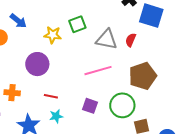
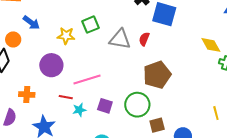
pink line: (98, 71) -> (87, 80), moved
cyan star: (56, 116) -> (79, 110), moved

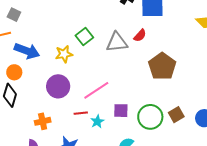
blue arrow: (31, 23) -> (27, 51), size x1.4
red semicircle: (144, 39) -> (140, 35), turned -144
green circle: (137, 105) -> (150, 117), moved

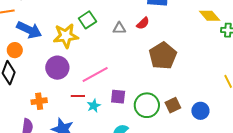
gray triangle: (117, 42) -> (119, 28), size x0.6
yellow star: (64, 54) -> (66, 36), size x1.4

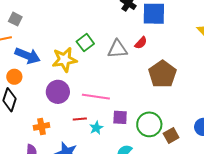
gray triangle: (119, 28) -> (117, 49), size x1.5
pink line: (95, 74) -> (96, 97), turned 40
brown square: (173, 105) -> (171, 136), moved

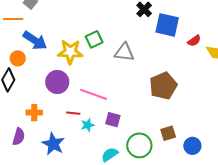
red semicircle: (141, 43) -> (194, 41), moved
green circle: (149, 124) -> (139, 145), moved
brown square: (171, 136) -> (168, 133), moved

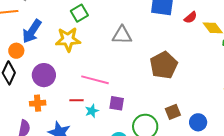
green square: (94, 39) -> (79, 13), moved
blue arrow: (35, 40) -> (32, 31), turned 95
purple circle: (57, 82) -> (44, 75), moved

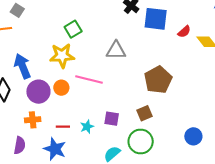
blue arrow: (32, 31) -> (22, 66), moved, turned 125
orange circle: (16, 51) -> (61, 88), moved
pink line: (95, 80) -> (89, 80), moved
red line: (77, 100) -> (63, 127), moved
brown square: (173, 112) -> (144, 113), moved

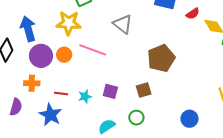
gray triangle: (116, 50) -> (123, 24), turned 30
green circle: (141, 142) -> (136, 118), size x0.6

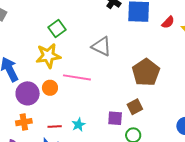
purple square: (110, 91) -> (115, 118), moved

